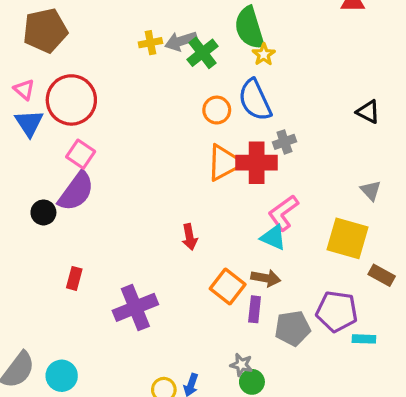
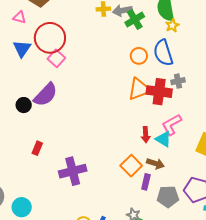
pink triangle: (24, 90) -> (19, 17), moved, turned -32
pink square: (81, 154) -> (56, 58), moved
red arrow: (190, 237) -> (146, 135), moved

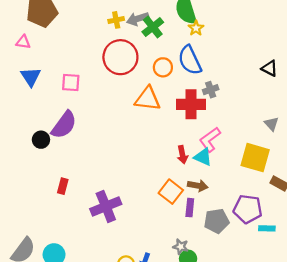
red circle: (50, 38) -> (120, 57), moved
pink square: (56, 58) -> (71, 83), turned -30
orange triangle: (139, 89) -> (148, 99), moved, turned 35

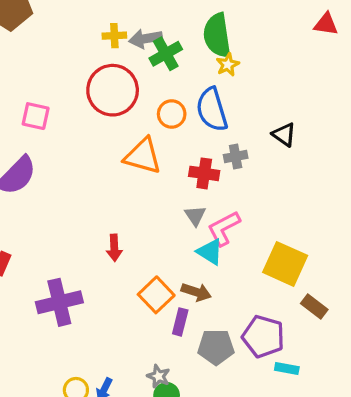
black triangle: (270, 68) -> (284, 135), moved
red cross: (191, 104) -> (204, 173), size x0.7
gray triangle: (271, 124) -> (195, 216), moved
red arrow: (182, 155) -> (114, 248), moved

